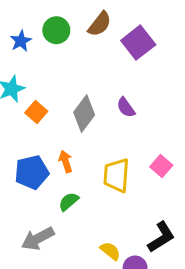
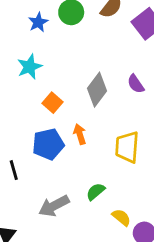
orange square: (36, 112) -> (53, 103), moved
green semicircle: (69, 202) -> (96, 192), moved

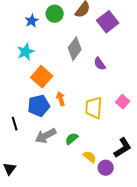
gray diamond: (97, 90) -> (75, 49), moved
orange square: (53, 103) -> (42, 77), size x1.5
gray arrow: (54, 206) -> (46, 136), moved

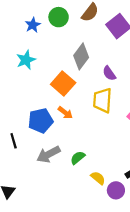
orange square: (42, 77) -> (63, 83), moved
orange arrow: (61, 99) -> (65, 113), turned 144
yellow trapezoid: (94, 108) -> (102, 100), moved

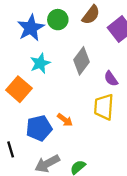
blue star: (33, 25) -> (31, 28), size x1.6
cyan star: (26, 60) -> (40, 63), moved
orange square: (63, 83) -> (19, 89), moved

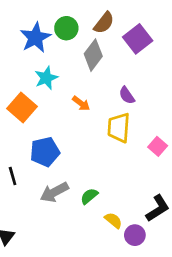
gray diamond: (81, 61) -> (93, 55), moved
orange arrow: (65, 120) -> (81, 103), moved

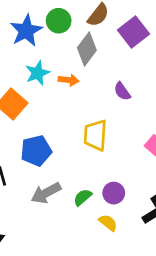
orange arrow: (81, 103) -> (69, 80), moved, turned -30
yellow trapezoid: (119, 128) -> (95, 135), moved
purple circle: (135, 235) -> (114, 193), moved

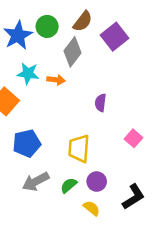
cyan star: (37, 73) -> (28, 73), turned 30
purple semicircle: (122, 91) -> (100, 103), moved, turned 42
yellow trapezoid: (95, 135) -> (79, 148), moved

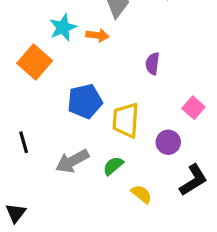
cyan star: (28, 73) -> (63, 27), turned -30
blue pentagon: (27, 143) -> (85, 101), moved
purple circle: (97, 182) -> (168, 142), moved

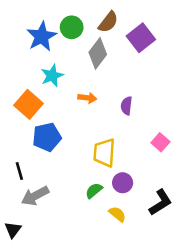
orange arrow: (97, 35) -> (87, 98), moved
blue pentagon: (85, 101) -> (47, 137), moved
purple circle: (168, 142) -> (123, 183), moved
gray arrow: (72, 161) -> (35, 196), moved

